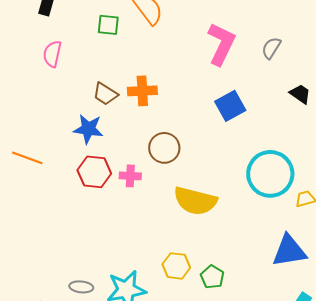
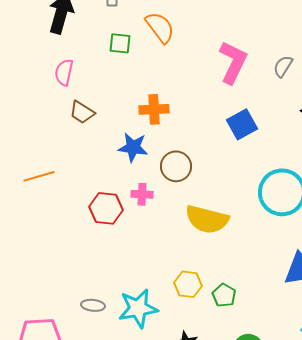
brown trapezoid: (105, 94) -> (82, 112), moved
blue star: (88, 129) -> (133, 147), moved
orange line: (27, 158) -> (39, 176), turned -36
red hexagon: (94, 172) -> (106, 208), moved

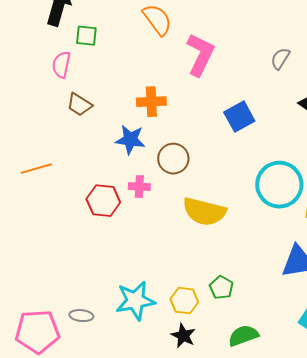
green square: (120, 43) -> (86, 36), moved
pink L-shape: (233, 62) -> (200, 55), moved
yellow hexagon: (188, 284) -> (184, 301), moved
gray ellipse: (93, 305) -> (81, 316), moved

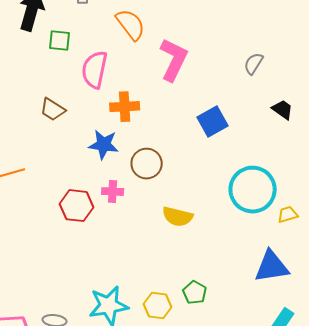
pink semicircle: (61, 65) -> (95, 70), moved, size x1.4
yellow semicircle: (204, 212) -> (178, 217), size x0.7

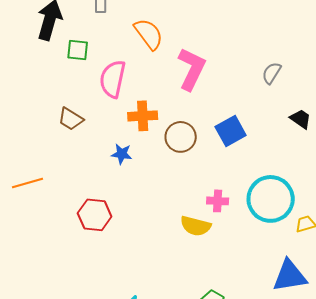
blue star: (104, 145) -> (122, 154), size x0.7
brown circle: (147, 164) -> (181, 137), moved
pink cross: (113, 192) -> (218, 201), moved

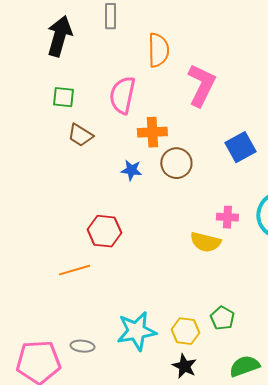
orange semicircle: (149, 34) -> (158, 50), turned 36
green square: (78, 50) -> (63, 97), moved
brown circle: (181, 137) -> (176, 163), moved
orange line: (28, 183) -> (74, 270), moved

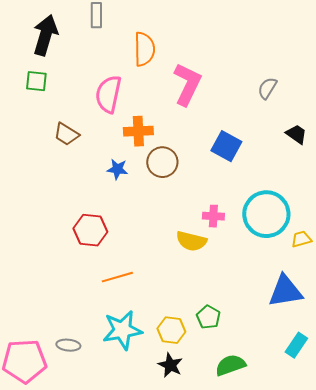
green square: (63, 97) -> (36, 81), moved
blue square: (240, 147) -> (226, 146), turned -32
orange line: (74, 270) -> (117, 277), moved

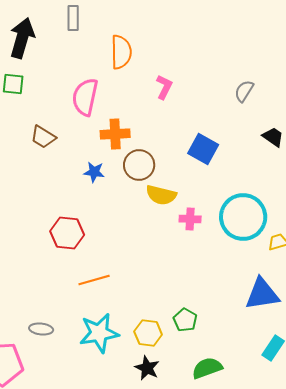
pink L-shape: (187, 84) -> (164, 87), size x0.6
yellow semicircle: (191, 241) -> (161, 195), moved
gray ellipse: (68, 345) -> (41, 329), moved

